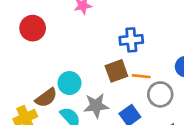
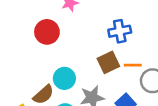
red circle: (33, 28) -> (47, 32), moved

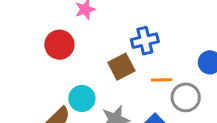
brown square: (108, 62) -> (121, 67), moved

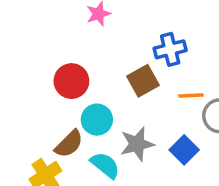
red circle: (59, 45) -> (71, 81), moved

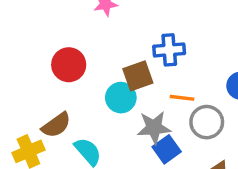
cyan circle: (97, 120) -> (121, 98), moved
gray star: (137, 144) -> (154, 128), moved

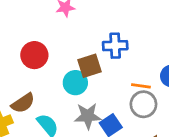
orange line: (182, 98) -> (141, 86), moved
gray star: (154, 128) -> (88, 116), moved

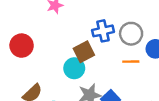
red circle: (34, 55) -> (22, 46), moved
gray circle: (143, 104) -> (131, 34), moved

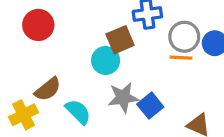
gray circle: (131, 34) -> (184, 37), moved

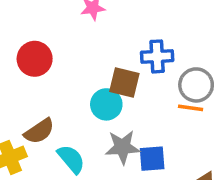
brown square: (120, 40) -> (124, 83), turned 32
blue square: (150, 106) -> (152, 159), turned 30

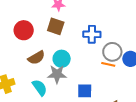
brown square: (124, 83) -> (56, 26), moved
brown semicircle: (39, 131) -> (36, 58), moved
gray star: (123, 147) -> (57, 74), moved

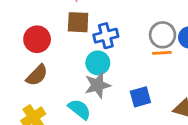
blue cross: (92, 34) -> (106, 36), moved
brown semicircle: (36, 58) -> (37, 75), moved

